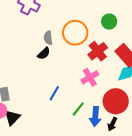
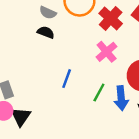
gray semicircle: (48, 38) -> (48, 13), turned -48
black semicircle: (44, 53) -> (46, 32), turned -104

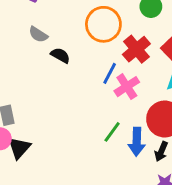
gray semicircle: (48, 13) -> (38, 35), moved
blue line: (67, 79) -> (110, 73), moved

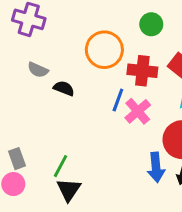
red cross: (136, 49) -> (142, 71), turned -36
green line: (112, 132) -> (60, 166), moved
black triangle: (19, 148) -> (69, 190), moved

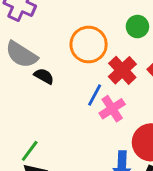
gray semicircle: (38, 70) -> (21, 55), size x1.6
red cross: (142, 71) -> (122, 70), turned 32

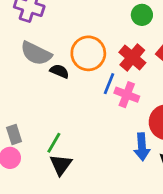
orange circle: (89, 45) -> (88, 53), moved
pink cross: (112, 109) -> (127, 95), turned -30

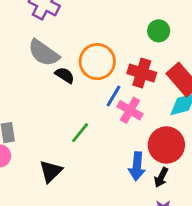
red cross: (132, 57) -> (142, 73), turned -32
green line: (54, 143) -> (80, 133), moved

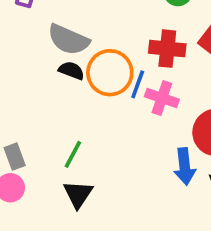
gray semicircle: (44, 53) -> (68, 40), moved
orange circle: (97, 62) -> (110, 73), moved
green line: (80, 133) -> (73, 154), moved

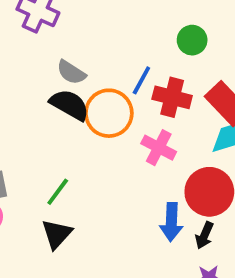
gray semicircle: (68, 40) -> (71, 72), size x0.7
black semicircle: (71, 70) -> (69, 105), size x1.5
blue line: (138, 84) -> (141, 80), moved

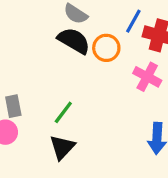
orange circle: (109, 113) -> (106, 48), size x0.7

